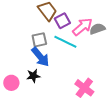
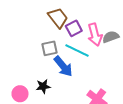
pink arrow: (82, 27) -> (95, 35), turned 115
blue arrow: (40, 57) -> (63, 66), moved

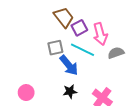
gray semicircle: (111, 37) -> (116, 53), moved
black star: (43, 86) -> (70, 91), moved

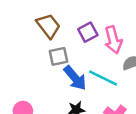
brown trapezoid: (64, 17) -> (48, 26), moved
cyan line: (82, 50) -> (103, 78), moved

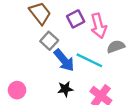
gray square: (59, 56) -> (49, 41), turned -36

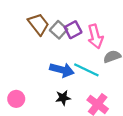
gray square: (49, 41) -> (59, 30), moved
blue arrow: (64, 60) -> (62, 70), turned -35

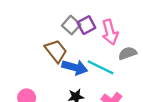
brown trapezoid: (39, 24) -> (56, 51), moved

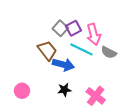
gray semicircle: (128, 53) -> (109, 52), turned -133
cyan line: (101, 67) -> (82, 49), moved

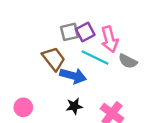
gray square: (60, 28) -> (69, 32), turned 35

